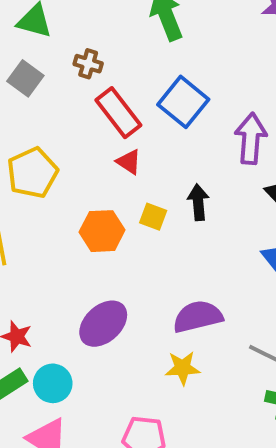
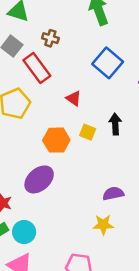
red rectangle: (118, 113) -> (37, 68), moved
purple semicircle: (198, 317) -> (113, 194), size x0.7
purple ellipse: (103, 324) -> (39, 179), moved

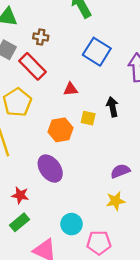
red triangle: (74, 98) -> (71, 89), turned -32
purple ellipse: (39, 179) -> (50, 169), turned -76
cyan circle: (24, 232) -> (71, 224), moved

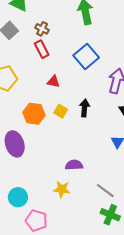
red rectangle: (32, 66) -> (42, 49), moved, size x0.7

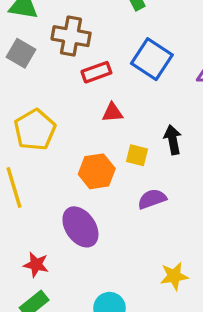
brown cross: (42, 29) -> (71, 36), size x1.6
red rectangle: (42, 49) -> (96, 72), moved, turned -66
purple semicircle: (74, 165) -> (152, 199), moved

